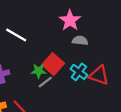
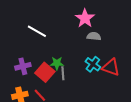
red square: (53, 64) -> (45, 72), moved
gray line: (45, 82) -> (63, 73), turned -56

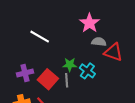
green star: (57, 63) -> (70, 65), moved
cyan cross: (93, 64) -> (87, 71), moved
red triangle: (111, 67) -> (113, 52), moved

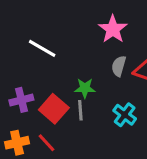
gray semicircle: (99, 42) -> (119, 66), moved, turned -80
cyan cross: (87, 71) -> (125, 115), moved

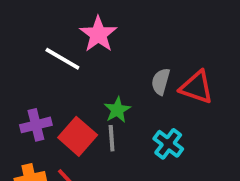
pink star: (113, 29) -> (98, 34), moved
green star: (85, 88) -> (117, 110), turned -30

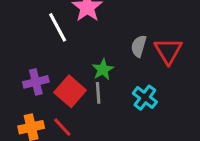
white line: (62, 59) -> (58, 27), turned 32
red triangle: (197, 87) -> (168, 51), turned 40

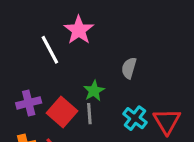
red triangle: (168, 51) -> (167, 121), moved

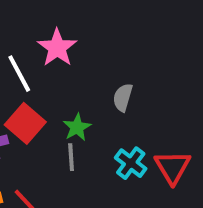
red square: (62, 112) -> (25, 123), moved

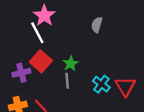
pink star: (57, 48) -> (44, 16), moved
gray semicircle: (123, 97) -> (97, 25), moved

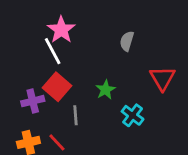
green star: (71, 64) -> (105, 90), moved
gray line: (67, 81) -> (75, 115), moved
red triangle: (125, 86) -> (162, 78), moved

